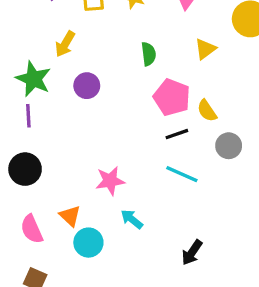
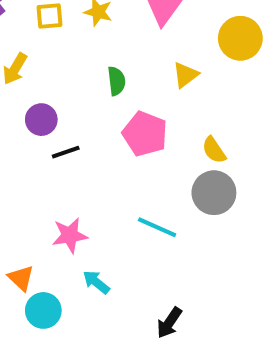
yellow semicircle: (207, 111) -> (214, 150), moved
black line: (177, 134) -> (66, 152), moved
gray circle: (229, 146) -> (214, 193), size x1.4

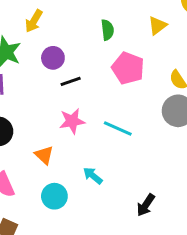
cyan line: (157, 227) -> (118, 128), moved
pink star: (70, 235) -> (72, 121), moved
orange triangle: (21, 278) -> (44, 155), moved

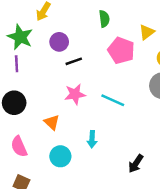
yellow triangle: (157, 25) -> (147, 32), moved
cyan arrow: (93, 176) -> (92, 139), turned -126

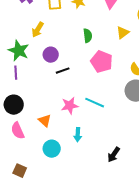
yellow triangle: (147, 32) -> (123, 33), moved
pink star: (75, 94) -> (70, 106), moved
pink semicircle: (19, 147) -> (18, 131), moved

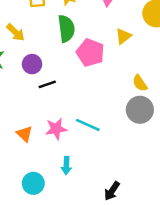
yellow arrow: (38, 30) -> (16, 32), turned -77
green semicircle: (88, 36) -> (66, 29), moved, size x1.5
pink pentagon: (102, 62) -> (90, 53), moved
orange triangle: (45, 121) -> (24, 134), moved

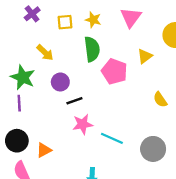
gray circle: (140, 110) -> (153, 149), moved
pink star: (56, 129) -> (83, 124), moved
orange triangle: (24, 134) -> (44, 150), moved, turned 49

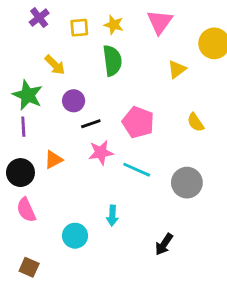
pink pentagon: (114, 71) -> (138, 122), moved
orange triangle: (44, 150) -> (53, 160), moved

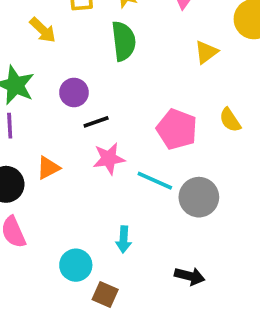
yellow arrow: (55, 65) -> (43, 30), moved
pink pentagon: (138, 122) -> (177, 129), moved
gray circle: (187, 183) -> (199, 197), moved
black arrow: (164, 244) -> (190, 276), turned -110
brown square: (29, 267) -> (105, 295), moved

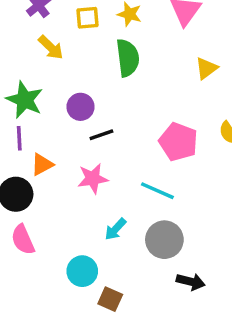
pink star: (109, 159) -> (93, 178), moved
orange triangle: (48, 168) -> (42, 164), moved
gray circle: (199, 197) -> (164, 240), moved
cyan arrow: (124, 239) -> (115, 229), moved, turned 40

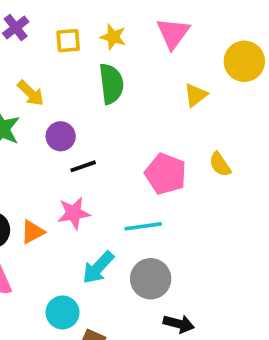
yellow arrow: (51, 47) -> (31, 93), moved
orange triangle: (42, 164) -> (33, 232), moved
cyan line: (157, 191) -> (143, 226), turned -32
cyan arrow: (115, 229) -> (98, 267), size x1.4

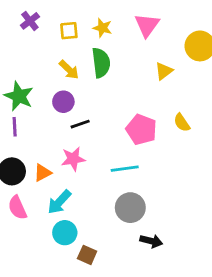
yellow arrow: (31, 93) -> (69, 70), moved
cyan arrow: (98, 267) -> (59, 202), moved

